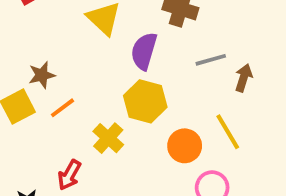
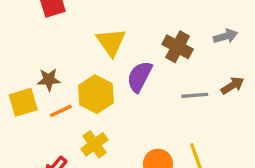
brown arrow: (244, 78) -> (232, 86), moved, turned 30
yellow hexagon: (145, 101) -> (96, 94), moved

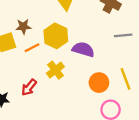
purple semicircle: (140, 77) -> (83, 49), moved, turned 80

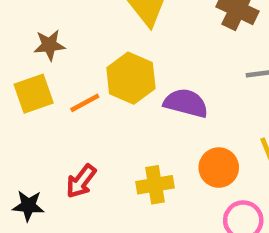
brown star: (23, 27) -> (49, 45), moved
yellow cross: (55, 70) -> (155, 185), moved, turned 30

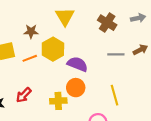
brown star: (49, 45) -> (31, 31), moved
orange circle: (219, 168) -> (76, 88), moved

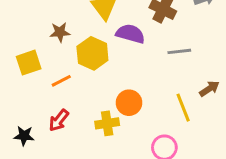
brown arrow: (140, 50) -> (209, 89), moved
orange line: (30, 58) -> (61, 81), moved
purple semicircle: (77, 64) -> (130, 34), moved

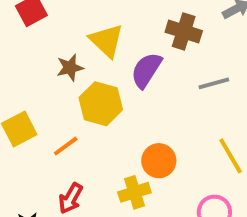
brown star: (60, 32) -> (70, 68), moved
purple semicircle: (130, 34) -> (146, 70), turned -64

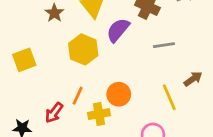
brown star: (70, 68) -> (54, 13), moved, turned -30
orange line: (66, 146) -> (78, 96), moved, turned -36

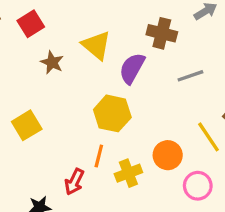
yellow hexagon: (83, 49) -> (112, 113), moved
orange circle: (119, 94) -> (168, 155), moved

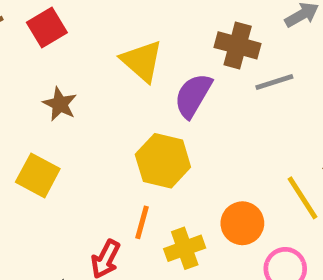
brown star: (52, 62) -> (60, 104), moved
gray line: (190, 76) -> (274, 82), moved
yellow square: (27, 125) -> (38, 175), turned -32

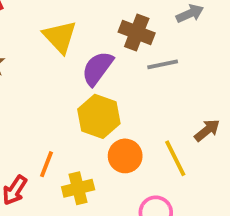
yellow hexagon: (163, 161) -> (99, 116), moved
orange circle: (242, 223) -> (125, 156), moved

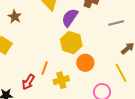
gray line: (163, 64) -> (116, 23), moved
yellow line: (175, 158) -> (121, 73), moved

